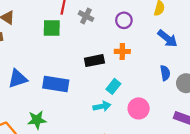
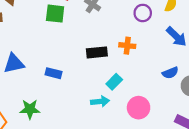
purple circle: (124, 20) -> (143, 13), moved
blue semicircle: (165, 73) -> (170, 73), turned 72
blue rectangle: (56, 84) -> (53, 73), size x0.6

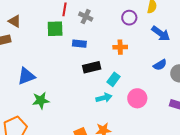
black rectangle: (97, 52) -> (92, 67), moved
blue rectangle: (53, 73) -> (79, 44), moved
green star: (30, 109) -> (41, 100), moved

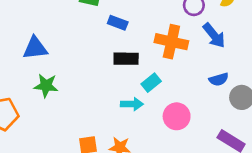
blue arrow: (161, 33) -> (214, 35), moved
orange cross: (120, 47) -> (171, 42), size x1.6

